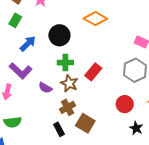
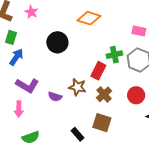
blue arrow: (28, 44) -> (16, 57), moved
green cross: (65, 63) -> (114, 55), moved
brown cross: (68, 107) -> (104, 94), moved

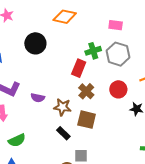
brown star: (77, 87) -> (62, 107), moved

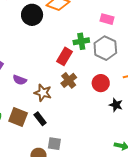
black circle: (35, 43) -> (32, 15), moved
brown square: (87, 120) -> (18, 117), moved

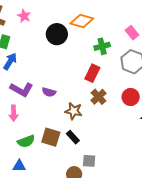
pink rectangle: (107, 19) -> (132, 33), turned 40
green cross: (81, 41) -> (102, 46), moved
purple semicircle: (20, 80) -> (49, 92), moved

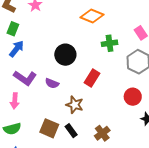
black circle: (57, 34) -> (65, 55), moved
red rectangle: (92, 73) -> (92, 78), moved
brown cross: (98, 97) -> (102, 133), moved
green semicircle: (26, 141) -> (12, 129), moved

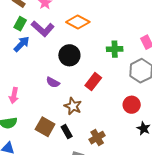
orange diamond: (92, 16) -> (78, 22), moved
purple L-shape: (25, 78) -> (43, 29), moved

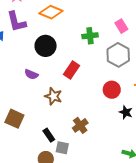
purple L-shape: (43, 29) -> (17, 22), turned 40
brown square: (45, 127) -> (14, 119), moved
black rectangle: (67, 132) -> (49, 135), moved

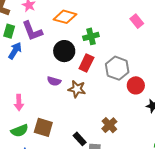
green cross: (90, 36) -> (91, 36), moved
gray hexagon: (118, 55) -> (117, 68), moved
red rectangle: (72, 70) -> (86, 63), moved
brown star: (53, 96) -> (77, 89), moved

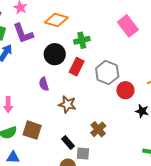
pink rectangle: (137, 21) -> (128, 26), size x1.5
purple semicircle: (54, 81) -> (44, 84), turned 56
brown star: (77, 89) -> (67, 104), moved

